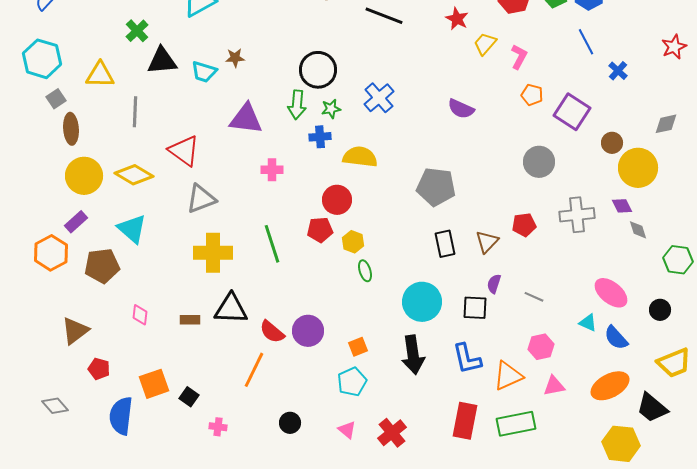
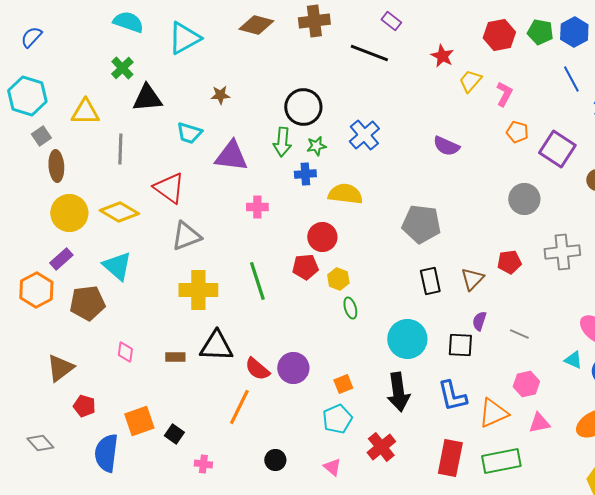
cyan trapezoid: (204, 72) -> (189, 133), moved
red cross: (392, 433) -> (381, 447), moved

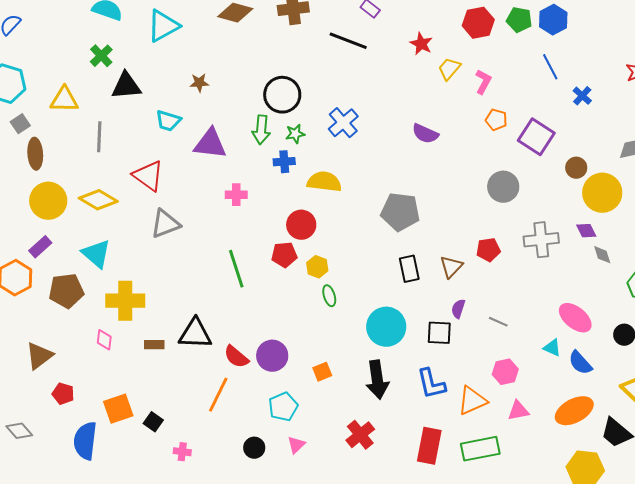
yellow cross: (198, 290) -> (125, 301), moved
cyan pentagon: (337, 419) -> (283, 407), moved
pink triangle: (332, 467) -> (296, 445), moved, turned 36

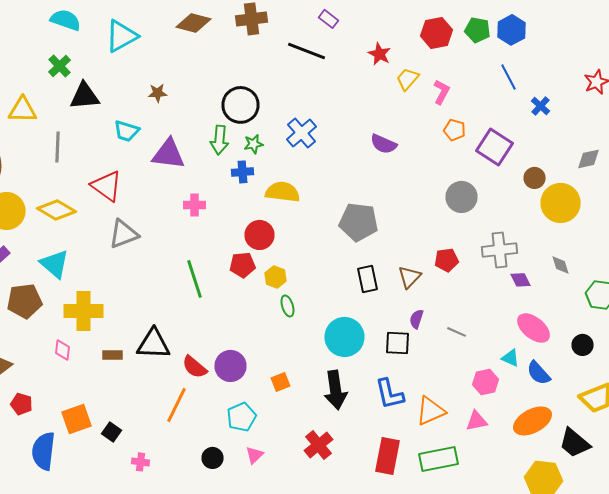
purple diamond: (586, 231) -> (520, 280), moved
pink hexagon: (505, 372) -> (486, 382), moved

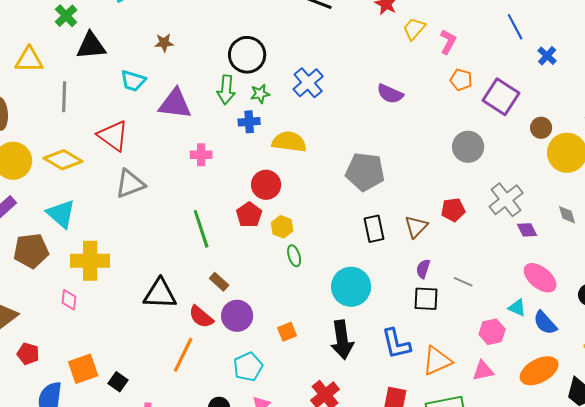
gray cross: (500, 250) -> (506, 200), turned -32
red pentagon: (242, 265) -> (249, 215), turned -30
black square: (398, 343) -> (426, 299), moved
brown rectangle: (112, 355) -> (219, 282), moved, turned 42

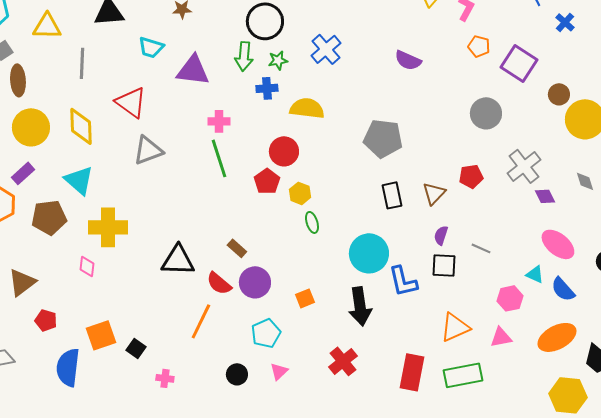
yellow diamond: (63, 160) -> (81, 126), turned 57
green line: (201, 229) -> (219, 158), moved
blue L-shape: (396, 344) -> (403, 281), moved

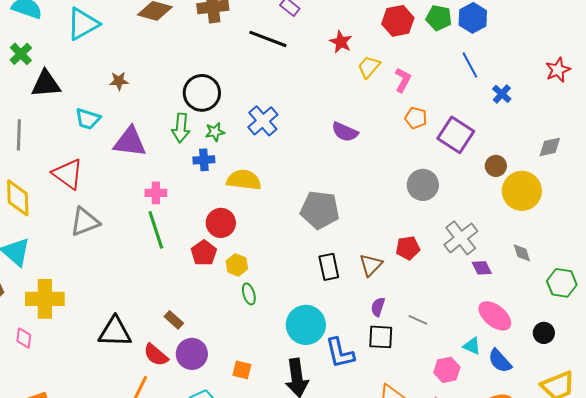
orange square: (305, 298) -> (242, 370), turned 36

